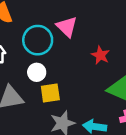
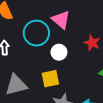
white circle: (37, 72) -> (59, 52), moved

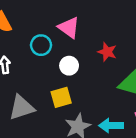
cyan circle: (36, 33) -> (41, 45), size x0.7

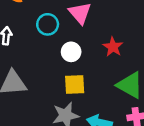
yellow square: (61, 97) -> (75, 84), moved

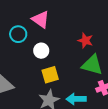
red star: (113, 47) -> (85, 40), moved

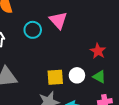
white circle: (41, 51) -> (77, 75), moved
green triangle: (92, 65) -> (99, 77), size x0.6

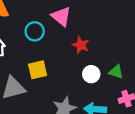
red star: (98, 51) -> (81, 45), moved
yellow square: (55, 77) -> (38, 70), moved

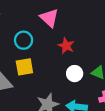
cyan circle: (35, 31) -> (24, 40), moved

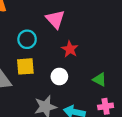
white circle: (75, 74) -> (59, 76), moved

